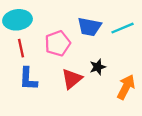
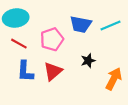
red line: (21, 48) -> (19, 44), turned -49
red triangle: (72, 79) -> (53, 71), moved

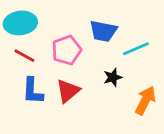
cyan line: (110, 25) -> (136, 49), moved

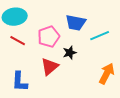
black star: (113, 77) -> (70, 53), moved
blue L-shape: (33, 91) -> (20, 82), moved

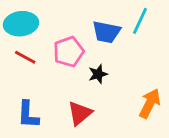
cyan line: (100, 36) -> (140, 21), moved, turned -42
red triangle: (50, 67) -> (80, 113), moved

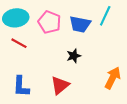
pink pentagon: (69, 52) -> (49, 22), moved, turned -30

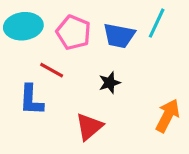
red line: (19, 43) -> (52, 70), moved
blue L-shape: (21, 86) -> (31, 100), moved

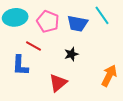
cyan line: (157, 23) -> (102, 15), turned -60

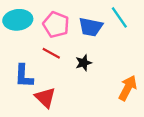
red line: (34, 46) -> (51, 53), moved
red triangle: (58, 83) -> (45, 97), moved, turned -36

